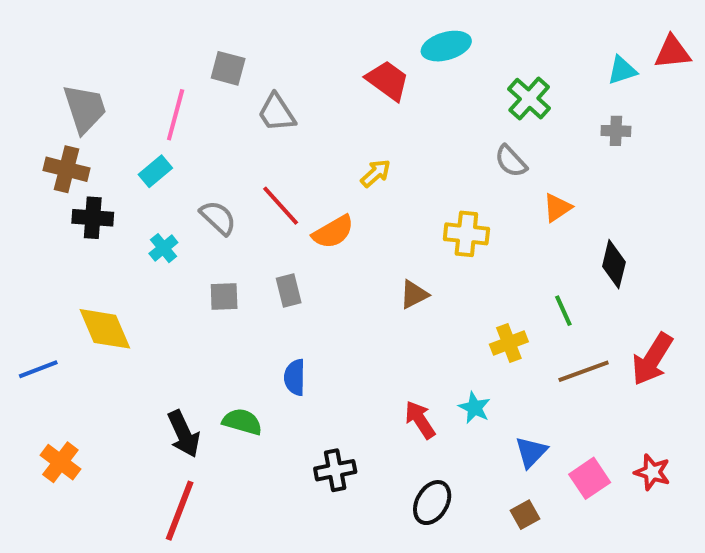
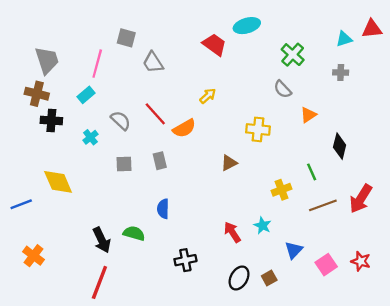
brown square: (525, 515) -> (269, 278), moved

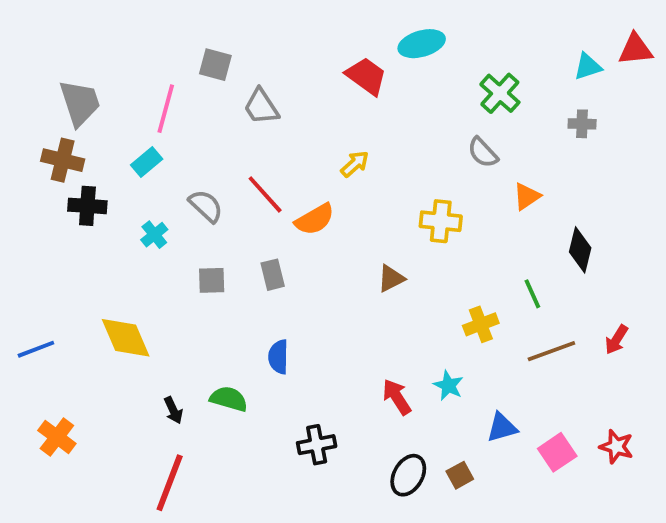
yellow diamond: (58, 182) -> (126, 338), moved
red arrow: (361, 199) -> (616, 340), size x0.6
black arrow: (102, 240) -> (173, 410), size x0.6
blue triangle: (294, 250) -> (502, 427), turned 30

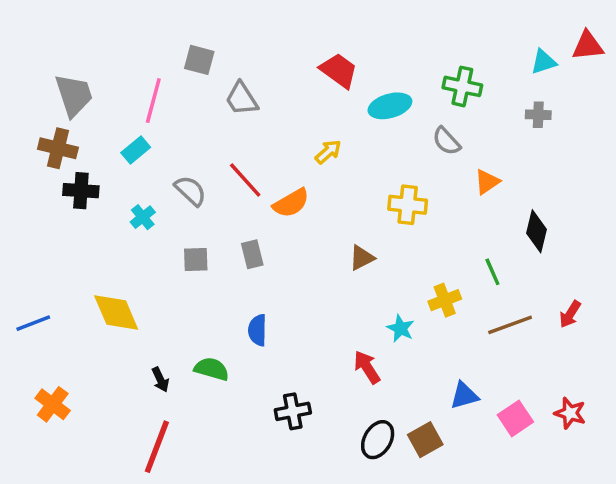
cyan ellipse: (422, 44) -> (390, 106), moved
green cross: (500, 93) -> (462, 86), turned -30
cyan star: (448, 385) -> (401, 328), moved
brown square: (460, 475) -> (425, 440), size x1.4

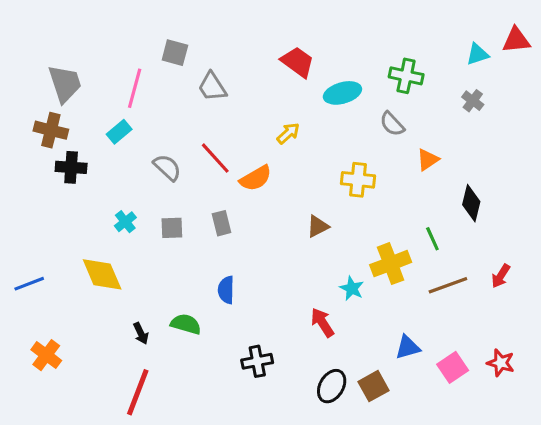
gray cross: (538, 115) -> (473, 101), turned 35
cyan cross: (143, 217) -> (125, 222), moved
yellow cross: (445, 300) -> (391, 264), size x1.4

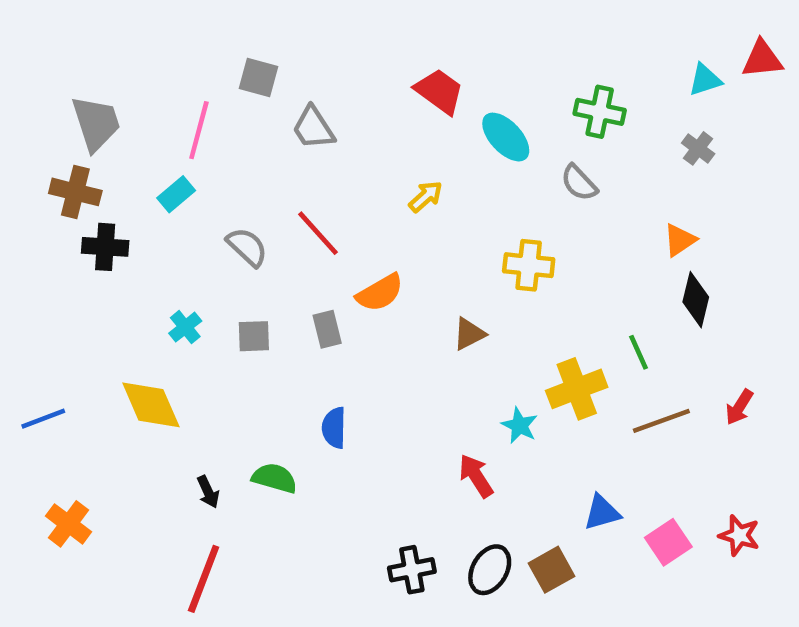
cyan ellipse: (342, 93) -> (506, 137), turned 63
orange triangle: (428, 160) -> (680, 240), moved
orange semicircle: (256, 178) -> (380, 293), moved
black cross: (257, 361) -> (412, 570), moved

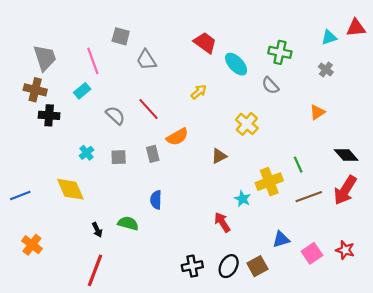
pink line: (199, 130) -> (93, 61), turned -35
yellow cross: (529, 265) -> (247, 124), turned 35
black diamond: (696, 300) -> (346, 155), moved, turned -55
red arrow: (739, 407) -> (345, 190), size x1.8

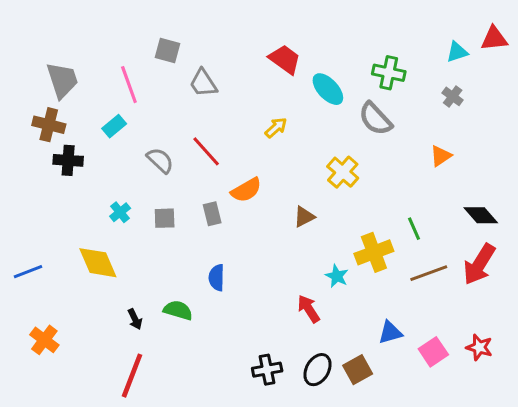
gray semicircle: (270, 85) -> (375, 119), size x1.4

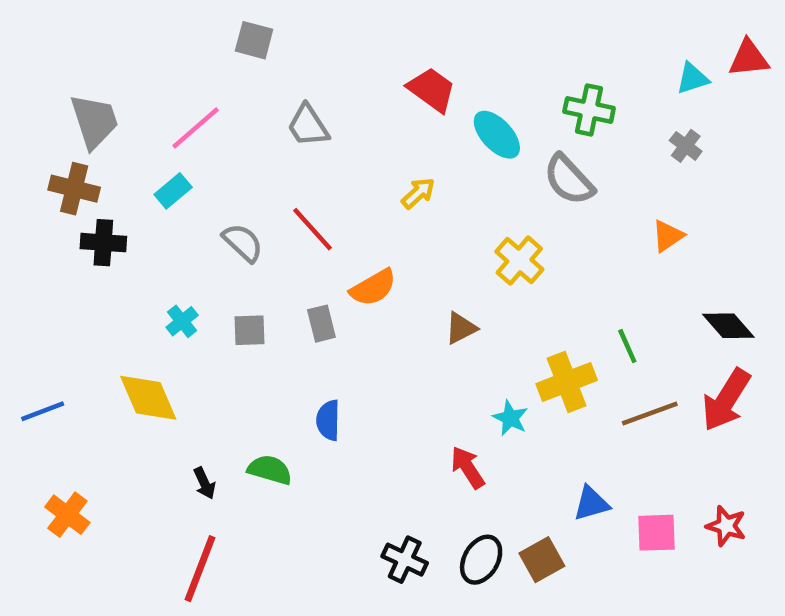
gray square: (168, 50) -> (254, 40), moved
pink line: (129, 85) -> (196, 128), turned 69
pink square: (433, 352) -> (656, 533), turned 32
black cross: (267, 370) -> (405, 560), turned 36

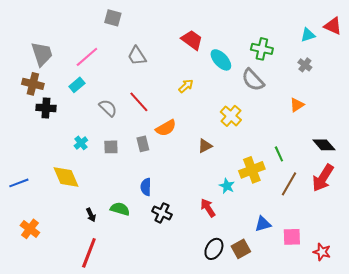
red triangle: (749, 58) -> (333, 26), turned 30
brown line: (650, 413) -> (289, 184), turned -40
red star: (726, 526) -> (322, 252), moved
black cross: (405, 560) -> (162, 213), moved

